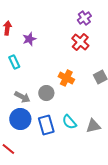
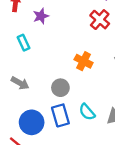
gray circle: (46, 93) -> (60, 88), moved
gray arrow: (22, 97) -> (20, 83), moved
blue circle: (20, 119) -> (32, 122), moved

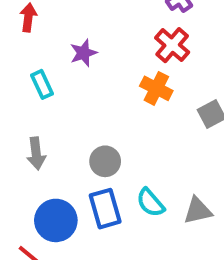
purple star: (41, 16) -> (83, 53), moved
orange cross: (84, 61) -> (156, 88), moved
gray arrow: (20, 83) -> (36, 153), turned 54

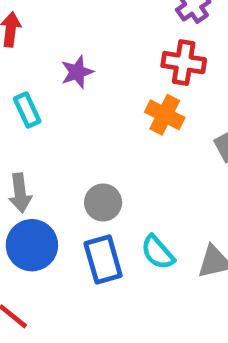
red cross: (172, 45) -> (184, 63), turned -32
blue circle: (56, 220) -> (32, 245), moved

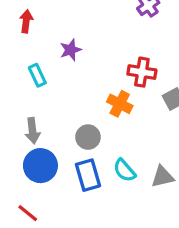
red cross: (184, 63) -> (142, 72), moved
orange cross: (165, 115) -> (120, 104), moved

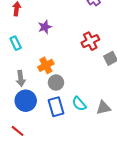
red cross: (142, 72) -> (90, 41), turned -36
cyan rectangle: (37, 75) -> (16, 43), moved
orange cross: (120, 104) -> (46, 65), moved, turned 35

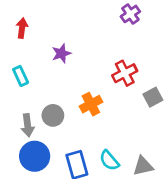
orange cross: (46, 65) -> (91, 104), moved
gray circle: (56, 83) -> (53, 115), moved

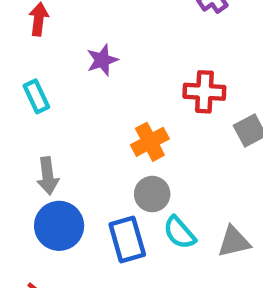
red cross: (125, 73) -> (204, 92), turned 30
gray circle: (53, 115) -> (152, 194), moved

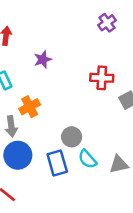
orange cross: (150, 142) -> (30, 107), moved

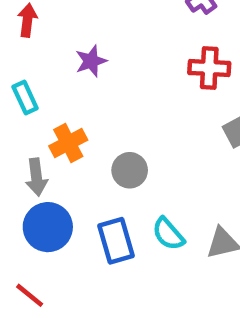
red cross: (102, 78) -> (209, 68), moved
gray circle: (72, 137) -> (130, 170), moved

